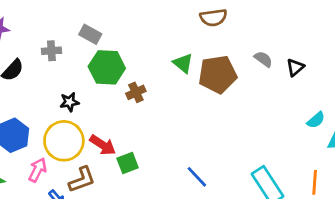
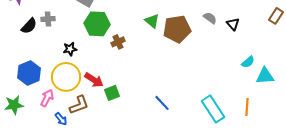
gray cross: (51, 51) -> (48, 19), moved
black triangle: (295, 67) -> (233, 24), turned -32

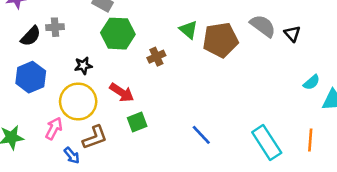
gray semicircle: (210, 18) -> (263, 26), size x1.5
brown cross: (118, 42) -> (156, 57), moved
blue hexagon: (29, 73) -> (31, 77), moved
red arrow: (94, 80) -> (122, 93), moved

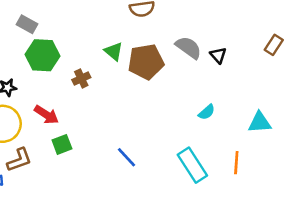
cyan semicircle: (312, 82) -> (207, 112), moved

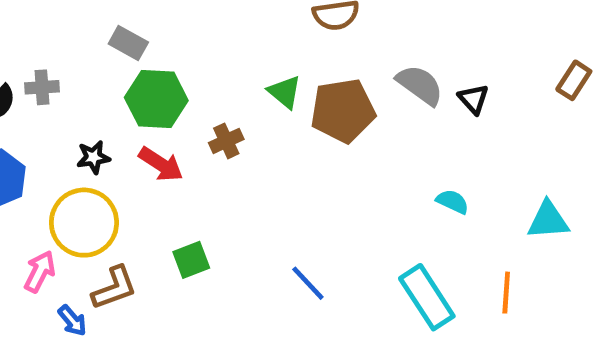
cyan semicircle: (207, 112) -> (452, 202), turned -114
red arrow: (46, 115) -> (161, 164), moved

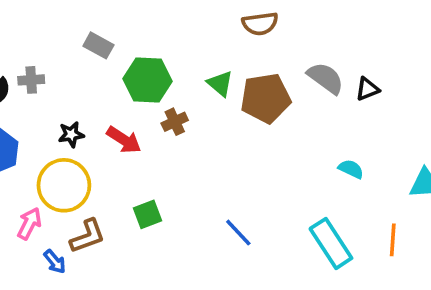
green hexagon: (156, 99) -> (147, 80), moved
black triangle: (473, 99) -> (367, 89), turned 50

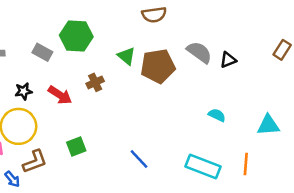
gray rectangle: (98, 45) -> (42, 52), moved
green hexagon: (147, 80) -> (76, 36), moved
cyan rectangle: (331, 243) -> (203, 167), turned -36

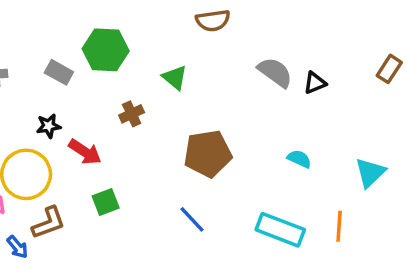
brown pentagon: (158, 66) -> (208, 154), moved
black star: (24, 91) -> (49, 126), moved
red arrow: (60, 95) -> (85, 152), moved
cyan triangle: (268, 125) -> (370, 173), turned -40

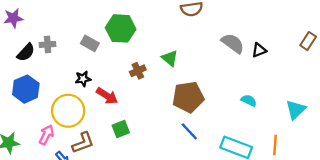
green triangle: (175, 78) -> (170, 58), moved
blue line: (192, 219) -> (189, 131), moved

